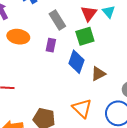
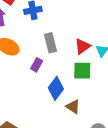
green square: (85, 36) -> (82, 71), moved
brown triangle: (98, 74) -> (73, 107), turned 42

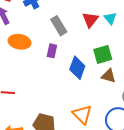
green square: (82, 71) -> (103, 54), moved
brown triangle: (73, 107) -> (109, 76), moved

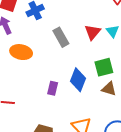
purple rectangle: (52, 51) -> (53, 88), moved

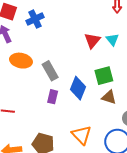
gray rectangle: (61, 37) -> (50, 71), moved

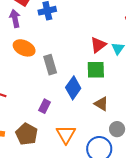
green square: (104, 76) -> (96, 70), moved
purple rectangle: (53, 97) -> (44, 106), moved

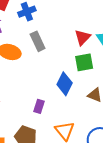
gray rectangle: (50, 65) -> (38, 41), moved

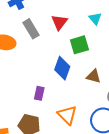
red triangle: (83, 37) -> (59, 22), moved

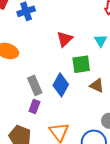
gray rectangle: (31, 29) -> (35, 85), moved
brown triangle: (94, 76) -> (97, 86), moved

